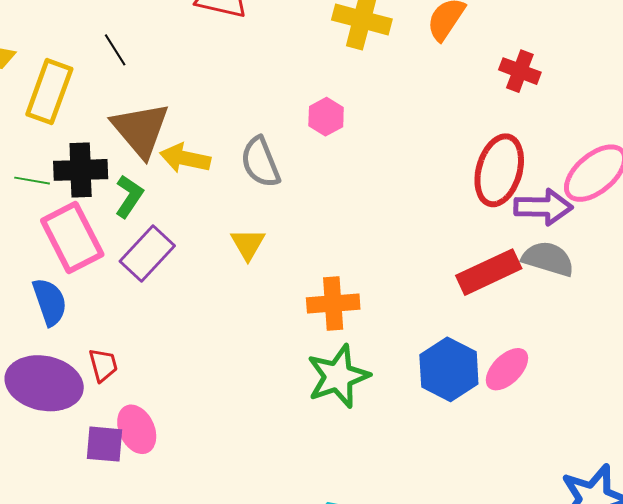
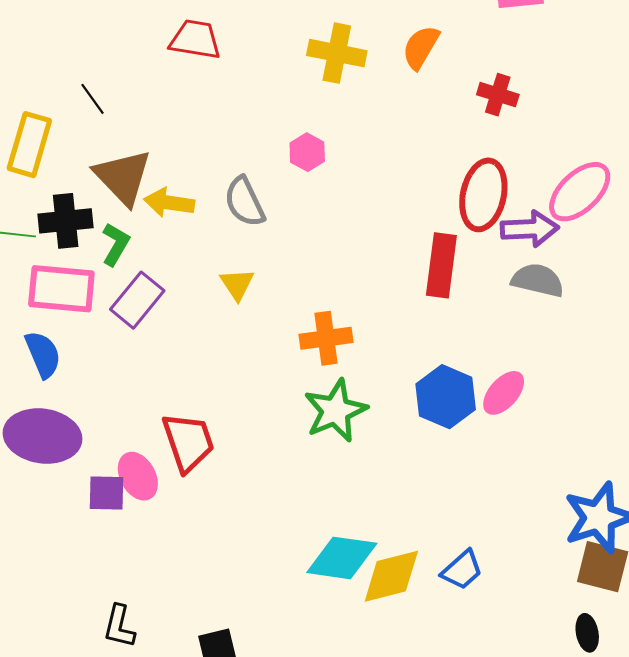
pink rectangle: (72, 238) -> (61, 289), turned -54
red rectangle: (489, 272) -> (441, 265), moved, turned -54
red trapezoid: (103, 365) -> (188, 442), moved, size x1.8

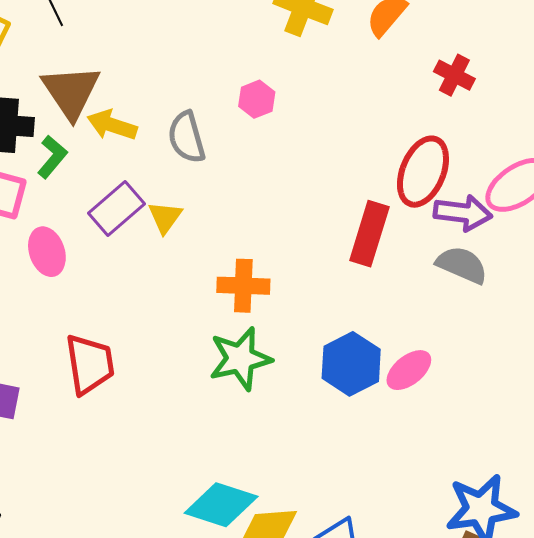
purple rectangle: (137, 300) -> (116, 208), moved
pink ellipse: (138, 476) -> (47, 252), moved

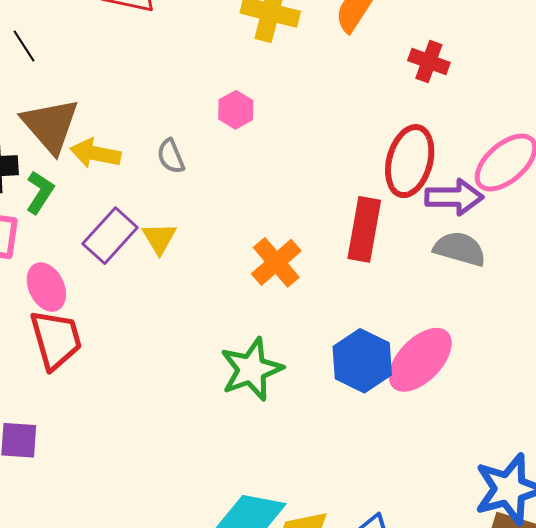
gray semicircle: (187, 137) -> (171, 156), size x0.7
orange cross: (243, 286) -> (276, 262), moved, turned -36
red trapezoid: (90, 364) -> (56, 340), moved
pink ellipse: (409, 370) -> (420, 360), size x1.5

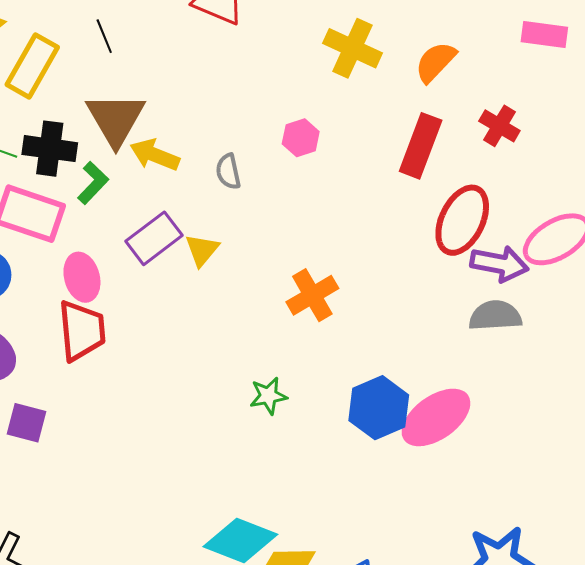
red rectangle: (364, 229) -> (421, 146), moved
gray semicircle: (460, 249) -> (495, 316), turned -30
green star: (251, 369) -> (268, 396), size x0.6

